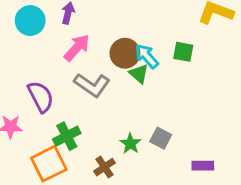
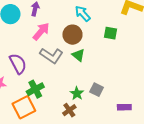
cyan arrow: (147, 56) -> (83, 14), moved
green triangle: (139, 74) -> (78, 55), moved
brown cross: (104, 167) -> (69, 110), moved

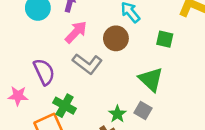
green triangle: (78, 55) -> (151, 79), moved, size x1.5
green cross: (35, 89) -> (65, 106), turned -36

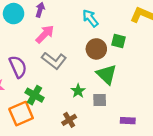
brown circle: (116, 38) -> (96, 49), moved
gray square: (143, 110) -> (100, 100), turned -32
green star: (117, 114) -> (78, 91), moved

